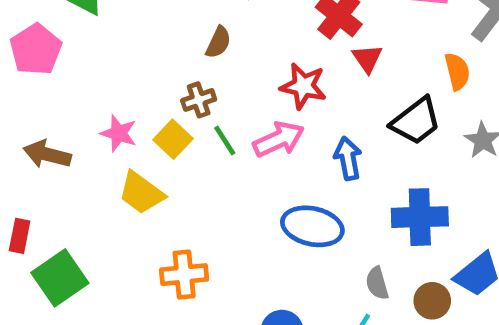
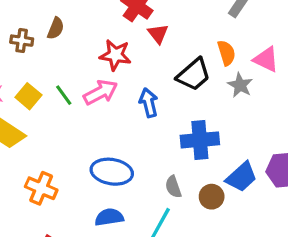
orange semicircle: (457, 71) -> (226, 53), moved
brown cross: (199, 100) -> (22, 41), moved, turned 30
blue ellipse: (312, 226) -> (112, 172), moved
orange cross: (184, 275) -> (41, 188), turned 32

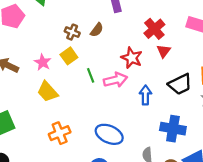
yellow square: (28, 96) -> (69, 56), moved
orange cross: (41, 188) -> (60, 133), turned 30

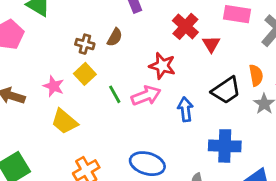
red triangle: (164, 51) -> (211, 44), moved

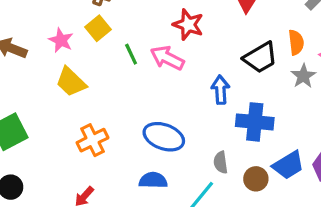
pink arrow: (146, 96) -> (167, 58), turned -136
blue arrow: (185, 109) -> (220, 90), moved

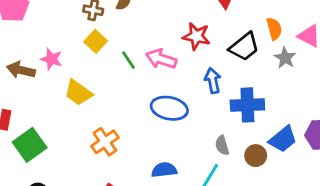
red star: (188, 25) -> (196, 36), moved
pink star: (61, 40) -> (51, 59), moved
blue ellipse: (164, 137) -> (169, 108), moved

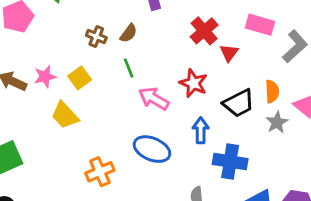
yellow square: (96, 41) -> (80, 78), moved
pink star: (51, 59) -> (45, 77), turned 30
green line: (128, 60) -> (129, 68), moved
orange cross: (105, 142) -> (100, 172), moved

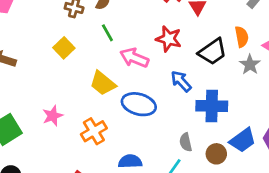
pink star: (45, 77) -> (53, 116), moved
yellow trapezoid: (65, 115) -> (103, 83), moved
blue arrow: (201, 130) -> (181, 81), turned -35

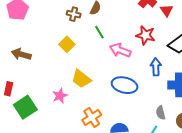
blue arrow: (181, 81) -> (156, 67), turned 42
yellow trapezoid: (103, 83) -> (81, 79), moved
orange cross: (94, 131) -> (92, 117), moved

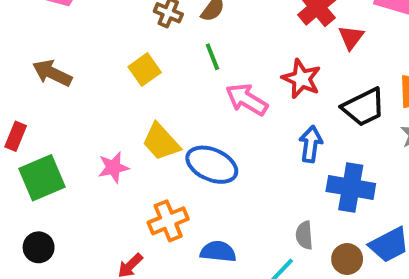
blue ellipse: (125, 85) -> (212, 165), moved

